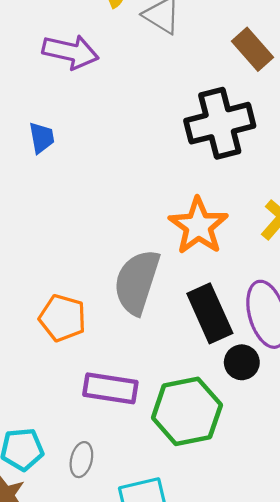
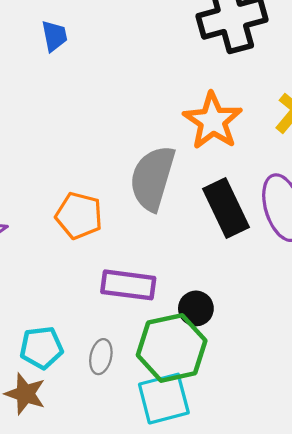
black circle: (242, 362) -> (196, 308), moved
green hexagon: (187, 411) -> (172, 348), moved

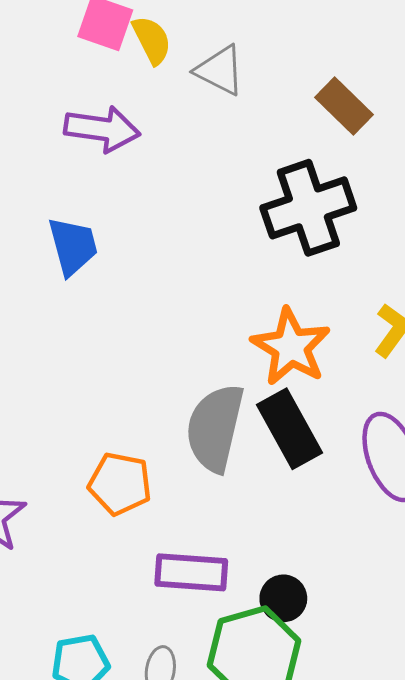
blue trapezoid: (54, 36) -> (73, 246), size x1.4
black rectangle: (226, 208) -> (290, 429), moved

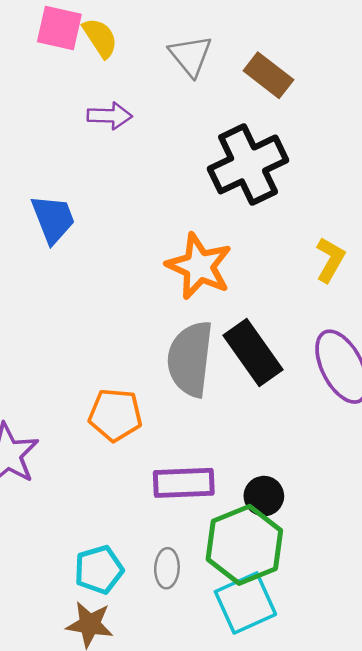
gray triangle: (220, 70) -> (191, 56), moved, turned 30
purple arrow: (102, 129) -> (110, 116), moved, size x0.7
orange star: (291, 347) -> (199, 266), moved

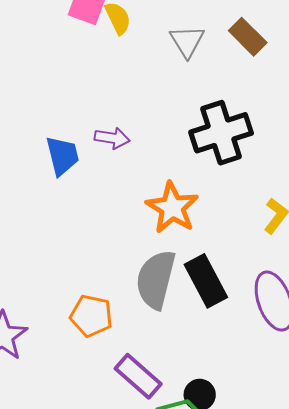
brown rectangle: (268, 75) -> (248, 37), moved
purple arrow: (110, 116) -> (112, 138), moved
purple rectangle: (184, 483) -> (138, 376), turned 36

